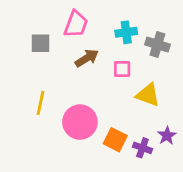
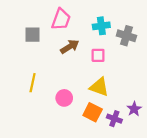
yellow triangle: (148, 95) -> (99, 87), moved
pink circle: (80, 122) -> (64, 98), size x0.6

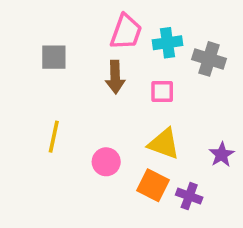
pink trapezoid: (61, 19) -> (126, 32), moved
brown arrow: (70, 47) -> (115, 77), turned 120
purple star: (134, 109) -> (222, 155), moved

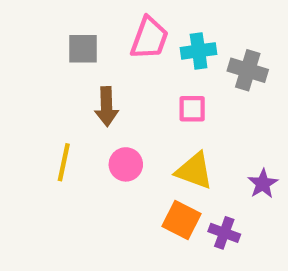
gray square: (54, 57) -> (83, 49), moved
brown arrow: (115, 77) -> (107, 107), moved
pink circle: (106, 162) -> (126, 164), moved

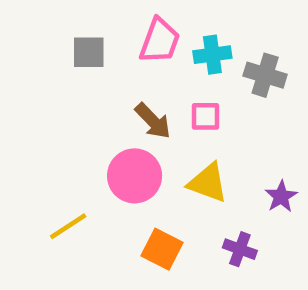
brown arrow: (107, 107) -> (153, 121), moved, turned -42
yellow line: (64, 162) -> (68, 226), moved, turned 45
pink circle: (126, 164) -> (135, 176), size x1.5
orange square: (181, 220) -> (162, 249), moved

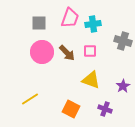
gray cross: (265, 75) -> (123, 41), moved
pink circle: (135, 176) -> (42, 52), moved

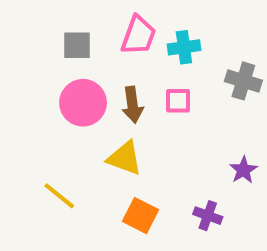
brown arrow: (67, 53) -> (133, 105), turned 36
yellow triangle: (91, 80) -> (125, 158), moved
yellow line: (30, 99) -> (59, 196), turned 72

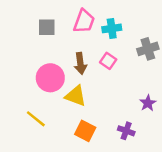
gray cross: (243, 81) -> (148, 49), turned -35
pink square: (178, 101) -> (108, 61), turned 35
pink circle: (83, 103) -> (50, 78), moved

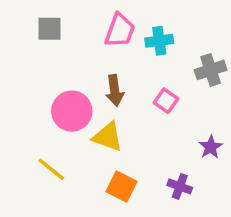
gray square: (47, 27) -> (50, 29), moved
pink square: (108, 61) -> (166, 101), moved

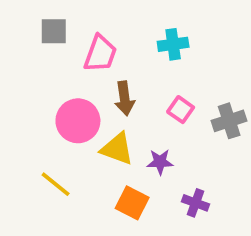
pink trapezoid: (120, 31) -> (100, 54), moved
gray cross: (211, 70) -> (229, 121), moved
purple star: (211, 147) -> (160, 162), moved, turned 30

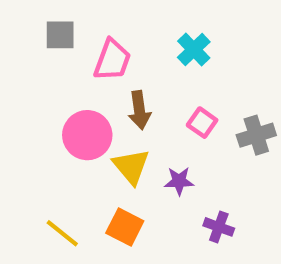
cyan cross: (173, 44) -> (194, 50), turned -36
yellow triangle: (117, 149) -> (131, 166), turned 30
yellow line: (56, 184) -> (62, 233), moved
orange square: (132, 203) -> (125, 227), moved

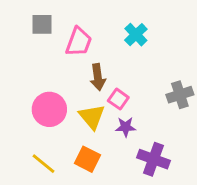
pink square: (202, 123) -> (118, 99), moved
pink circle: (87, 135) -> (49, 109), moved
purple cross: (219, 227) -> (153, 159), size x1.5

